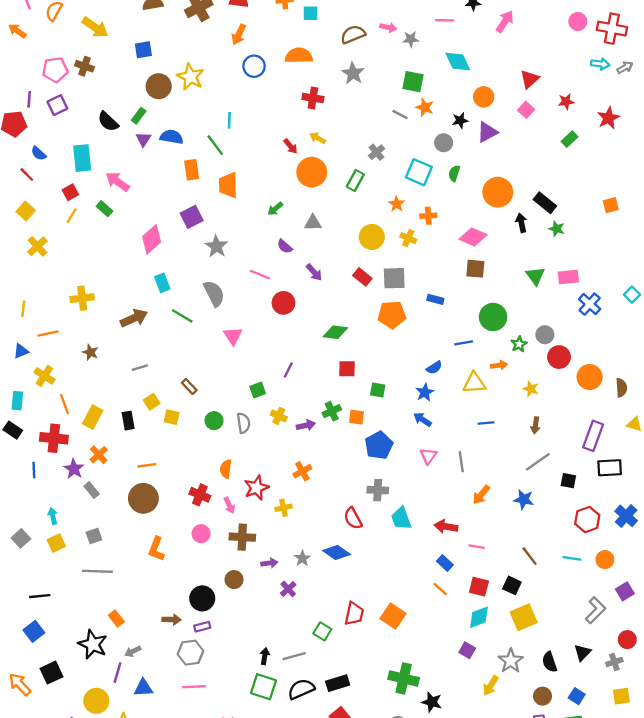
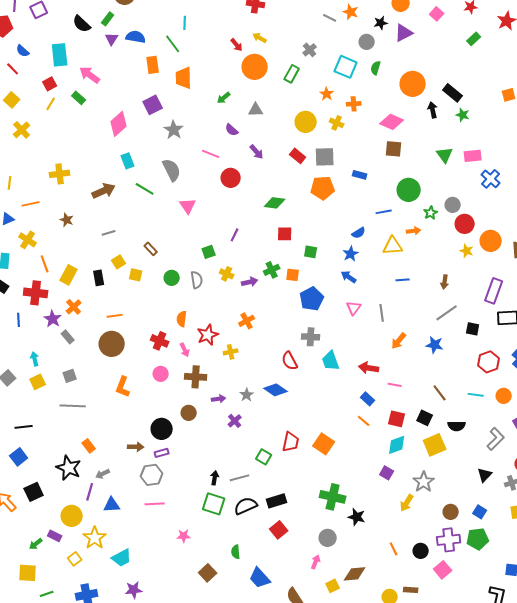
yellow star: (531, 389) -> (467, 251), moved
black semicircle: (550, 662) -> (457, 426), moved, turned -72

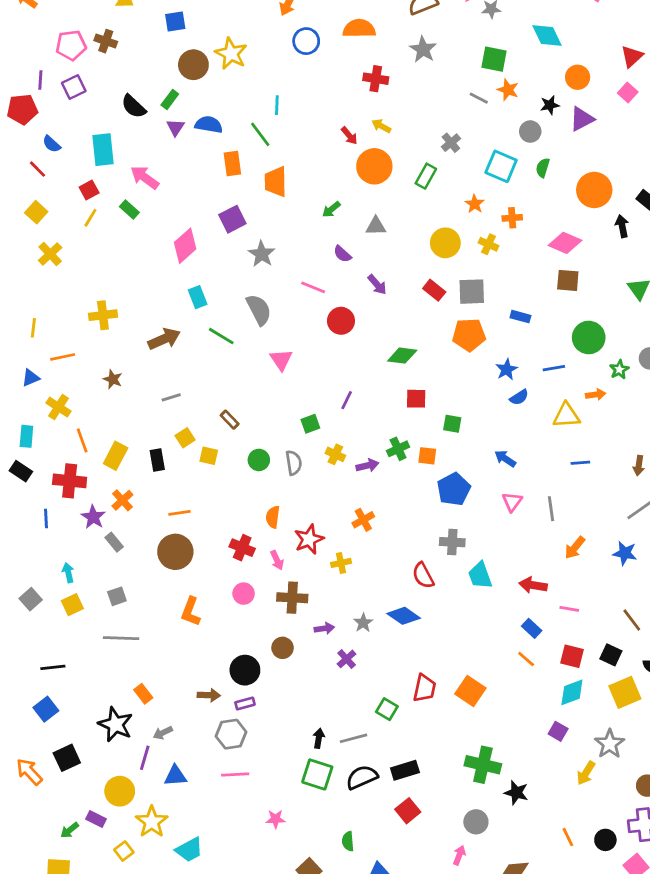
blue star: (351, 254) -> (507, 370), moved

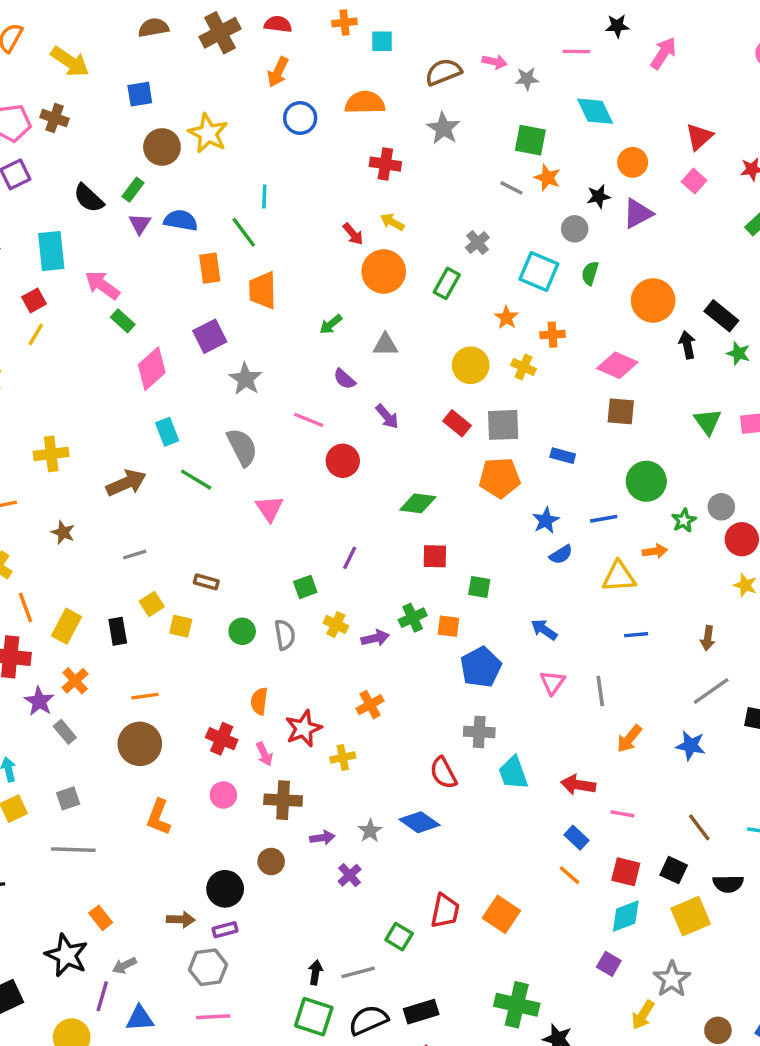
green rectangle: (129, 209) -> (123, 321), moved
brown rectangle: (230, 420) -> (206, 582), turned -30

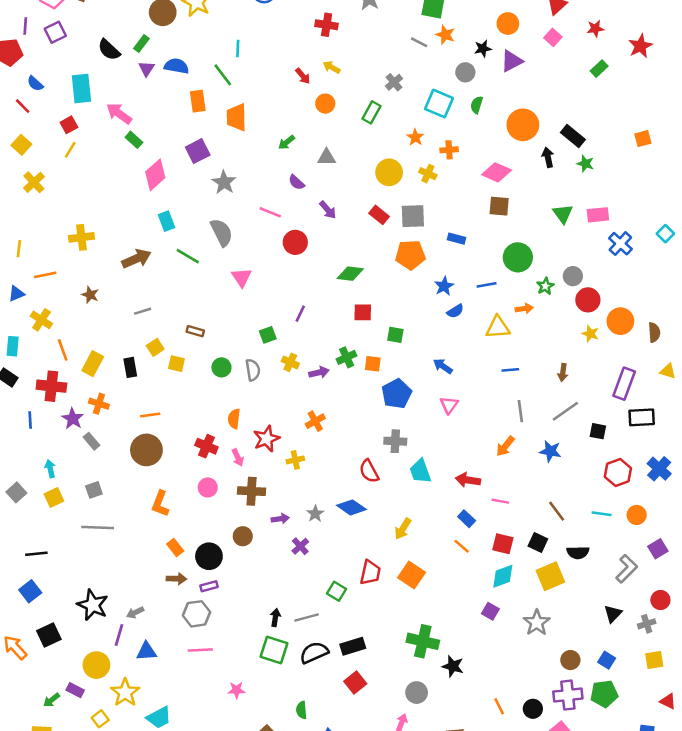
orange circle: (384, 271) -> (325, 104), size x0.6
orange cross: (75, 681) -> (99, 404), turned -30
gray line: (600, 691) -> (520, 411), moved
orange rectangle: (101, 918) -> (175, 547), moved
yellow arrow: (643, 1015) -> (403, 529), moved

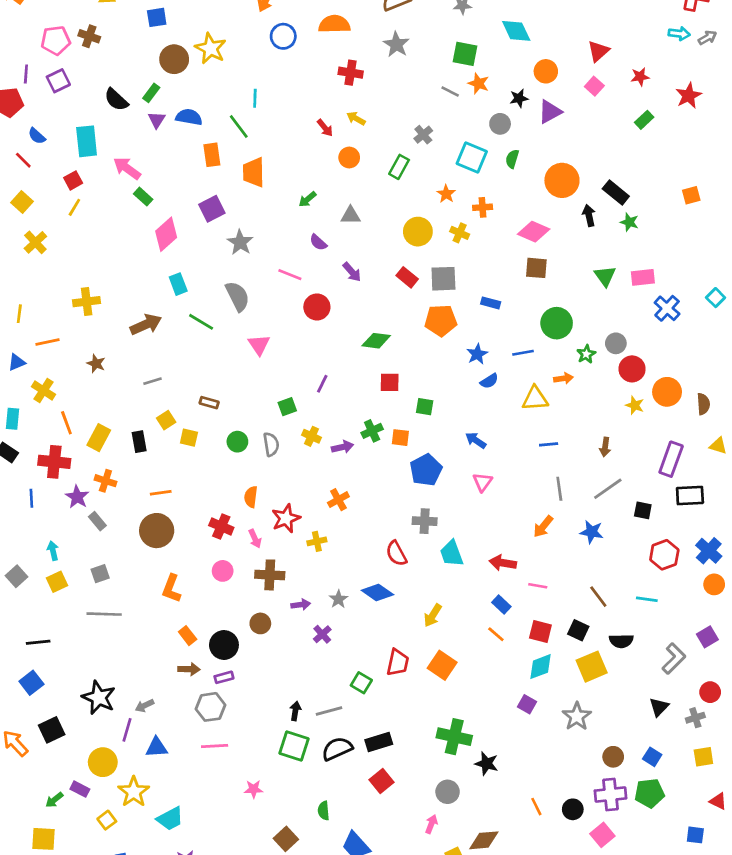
orange circle: (637, 515) -> (714, 584), moved

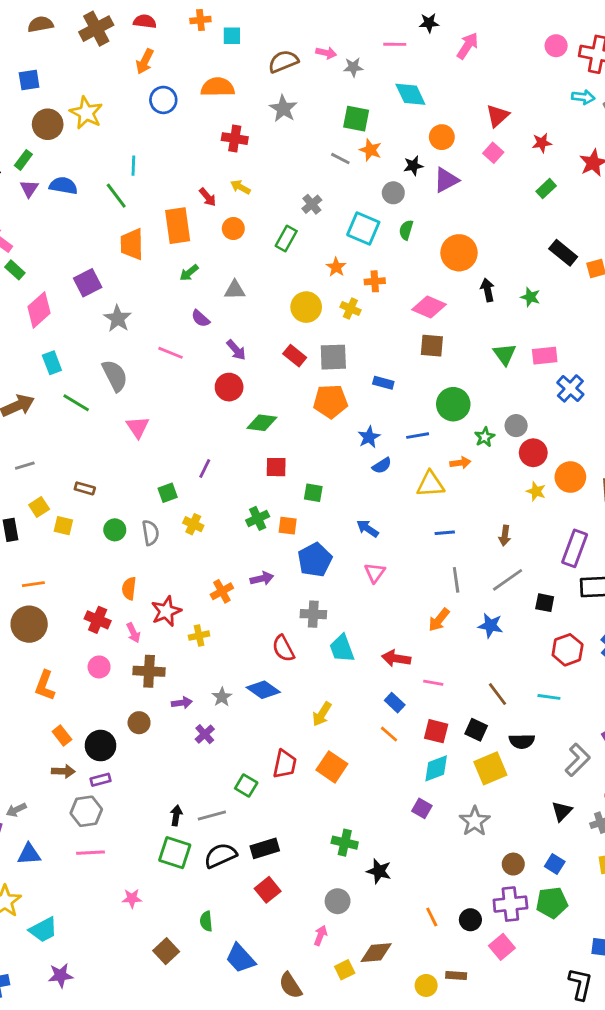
orange rectangle: (212, 155) -> (178, 226), moved, size x1.4
black rectangle: (616, 193) -> (563, 253), moved
red circle: (317, 307) -> (229, 387), moved
purple arrow: (342, 447) -> (262, 578), moved
green cross: (454, 737) -> (345, 843), size x0.7

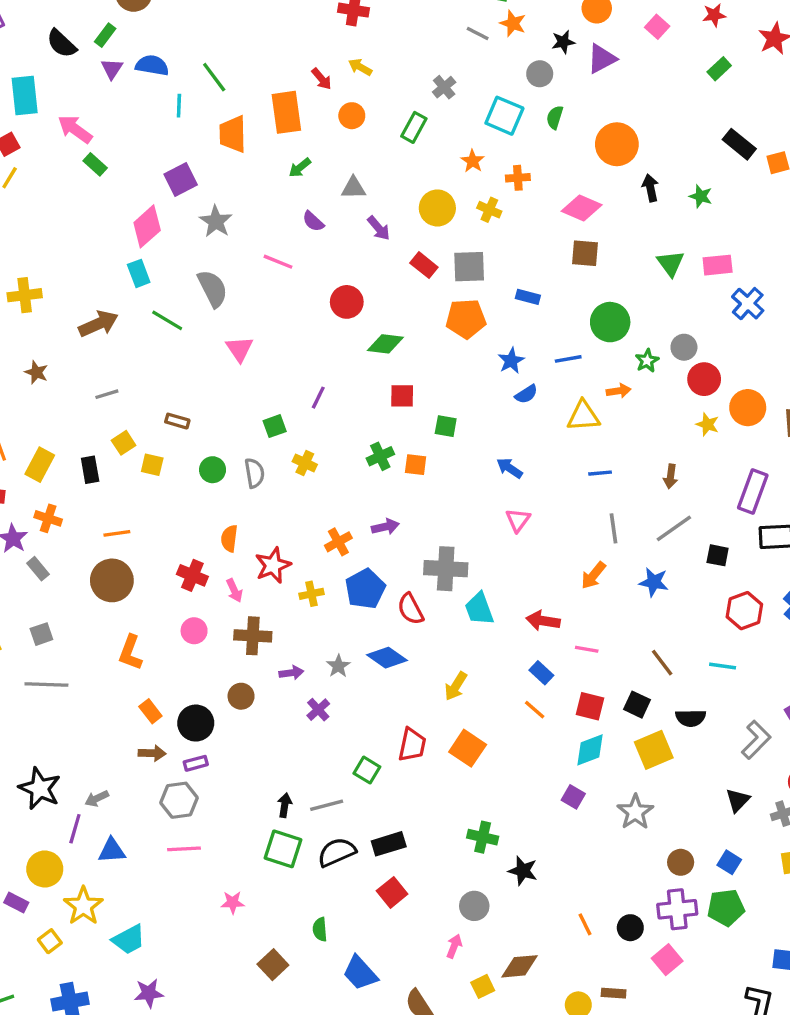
cyan line: (133, 166) -> (179, 106), moved
pink diamond: (39, 310) -> (147, 226), moved
purple arrow: (236, 350) -> (379, 228), moved
blue pentagon: (315, 560) -> (365, 589), moved
gray cross: (313, 614) -> (446, 569), size x1.4

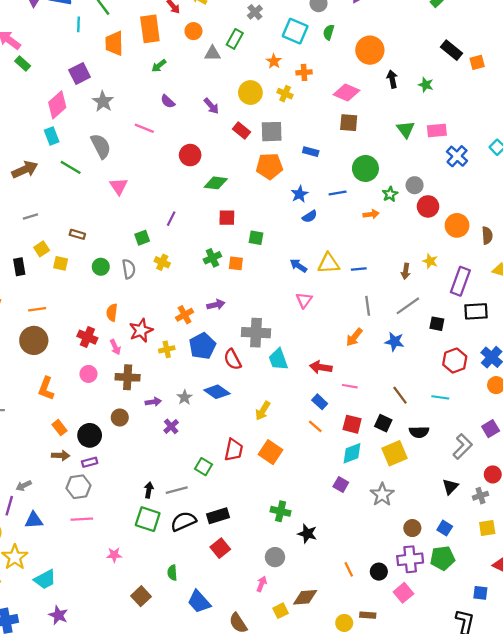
gray triangle: (353, 188) -> (212, 53), moved
yellow triangle: (583, 416) -> (329, 263), moved
yellow star: (707, 424) -> (430, 261), moved
purple star: (149, 993) -> (58, 615), turned 30

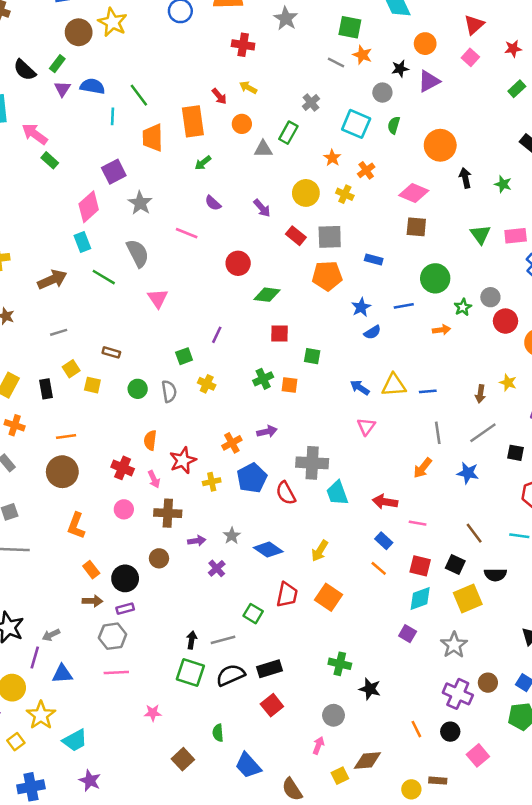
orange cross: (304, 72) -> (366, 170), turned -32
blue diamond: (217, 392) -> (268, 550), moved
purple cross: (410, 559) -> (458, 694), moved, turned 30

